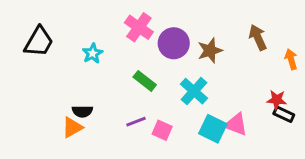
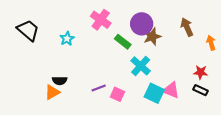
black trapezoid: (39, 42) -> (28, 30), turned -80
purple circle: (174, 43) -> (142, 24), moved
green rectangle: (145, 81) -> (123, 42), moved
black rectangle: (284, 114) -> (201, 90), moved

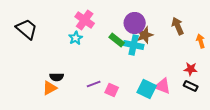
pink cross: (101, 20) -> (85, 20), moved
cyan star: (67, 39) -> (76, 38), moved
cyan cross: (141, 66) -> (134, 45), moved, turned -30

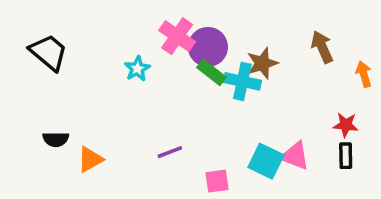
pink cross: (85, 20) -> (177, 36), moved
purple circle: (135, 23) -> (208, 47), moved
black semicircle: (57, 77) -> (56, 139), moved
black rectangle: (191, 86) -> (346, 156), turned 64
pink square: (112, 90) -> (217, 181), moved, turned -32

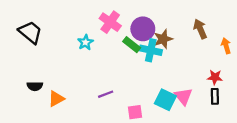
purple circle: (208, 47) -> (143, 29), moved
pink triangle: (295, 156) -> (183, 96), turned 30

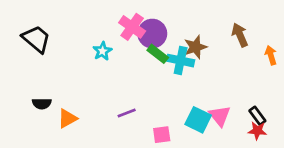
purple circle: (143, 29) -> (152, 34), moved
red star: (215, 77) -> (257, 131), moved
black rectangle: (215, 96) -> (257, 116), turned -35

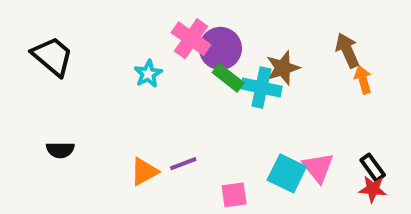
orange arrow: (271, 55) -> (363, 80), moved
orange triangle: (67, 118) -> (144, 171), moved

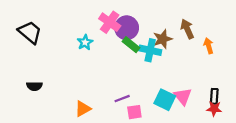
brown arrow: (347, 50) -> (187, 29), moved
purple line: (183, 164) -> (122, 99), moved
black rectangle: (373, 168) -> (214, 96), turned 40
orange triangle: (144, 171) -> (83, 109), moved

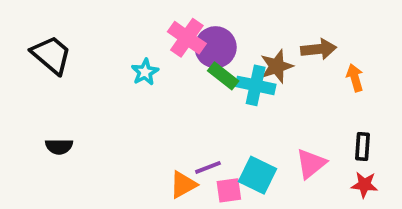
brown arrow: (187, 29) -> (319, 49), turned 108
pink triangle: (183, 96) -> (311, 164), turned 30
black rectangle: (214, 96) -> (363, 146), moved
cyan square: (165, 100) -> (258, 175), moved
orange triangle: (83, 109) -> (183, 185), moved

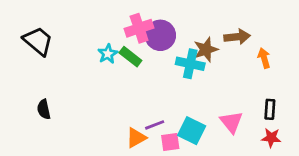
pink cross: (187, 38) -> (139, 28), turned 36
green rectangle: (223, 76) -> (130, 57), moved
black semicircle: (59, 146) -> (44, 109), turned 78
pink triangle: (311, 164) -> (231, 122), turned -30

